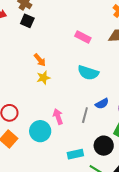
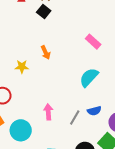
cyan semicircle: (88, 73) -> (89, 77), turned 100
yellow star: (43, 78) -> (22, 67), moved
cyan circle: (40, 131) -> (21, 130), moved

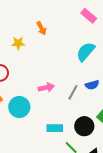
pink arrow: (48, 112) -> (46, 88), turned 84

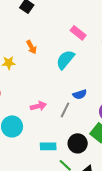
cyan semicircle: (86, 52) -> (65, 60), moved
blue semicircle: (92, 85) -> (80, 94), moved

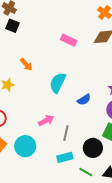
cyan semicircle: (65, 60) -> (58, 83), moved
gray line: (65, 110) -> (66, 133), moved

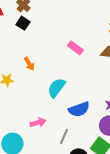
blue semicircle: (84, 100) -> (79, 109), size x1.5
gray line: (66, 133) -> (64, 136), moved

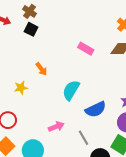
gray line: (64, 136) -> (84, 138), turned -49

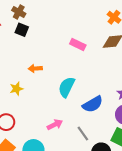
orange arrow: (41, 69) -> (35, 68), turned 128

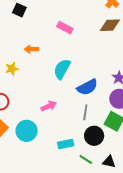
pink rectangle: (78, 44) -> (65, 28), moved
gray line: (83, 133) -> (85, 112), moved, turned 42

